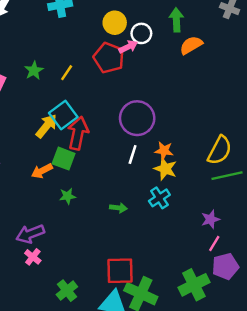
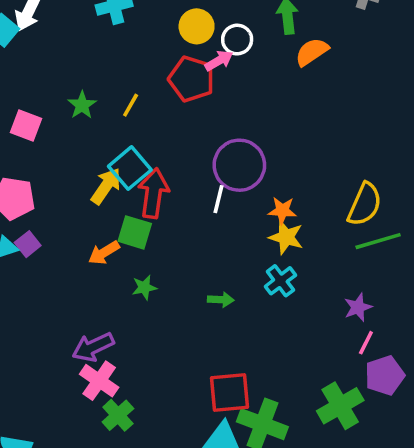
white line: (133, 155) -> (219, 199), moved
pink cross: (33, 257) -> (99, 381), size x1.5
green cross: (67, 291) -> (118, 415), moved

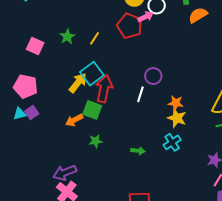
purple circle: (239, 165) -> (153, 76), size x0.6

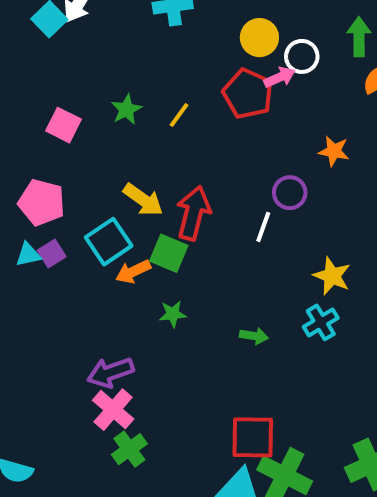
cyan square: (92, 74) -> (109, 242), moved
yellow arrow: (78, 83) -> (143, 200), turned 85
orange star: (176, 103) -> (334, 151), moved

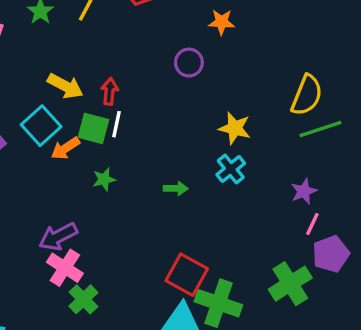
red arrow: (193, 213) -> (110, 91), size x0.6
white line: (263, 227) -> (117, 124), moved
red square: (253, 437) -> (187, 275), turned 36

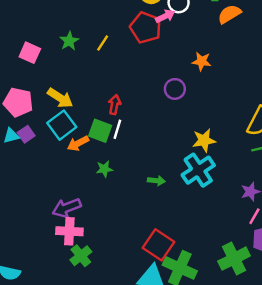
yellow arrow: (65, 86) -> (60, 98), moved
yellow star: (235, 128) -> (204, 140), turned -30
cyan cross: (231, 169) -> (198, 170), size x1.5
pink cross: (65, 268) -> (69, 231), turned -35

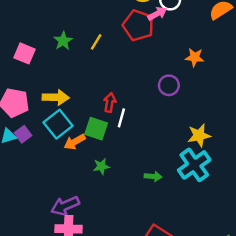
yellow arrow: (60, 98) -> (56, 97), turned -30
white line: (117, 129) -> (121, 118), moved

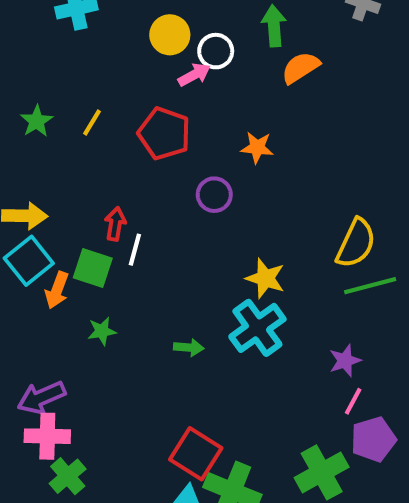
red pentagon: (138, 25) -> (164, 133), moved
yellow star: (199, 135) -> (265, 278), turned 30
orange arrow: (75, 142) -> (57, 290), turned -40

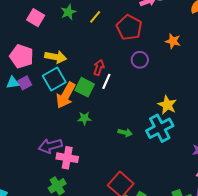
purple circle: (214, 195) -> (140, 60), moved
orange arrow: (57, 290) -> (66, 95), size x1.5
pink cross: (47, 436) -> (67, 158), moved

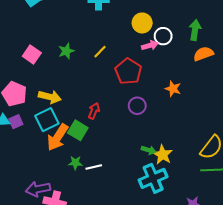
yellow line: (95, 17) -> (100, 52), moved
white line: (106, 81) -> (94, 167), moved, turned 49
green arrow: (125, 133) -> (149, 150), moved

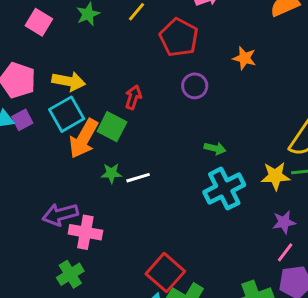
yellow star: (163, 155) -> (275, 176), moved, turned -30

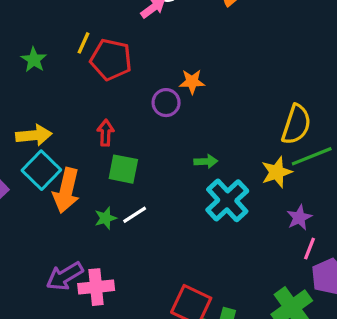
red pentagon: (179, 37) -> (111, 60), moved
orange star: (244, 58) -> (192, 82), moved
green square: (112, 127) -> (123, 169), moved

